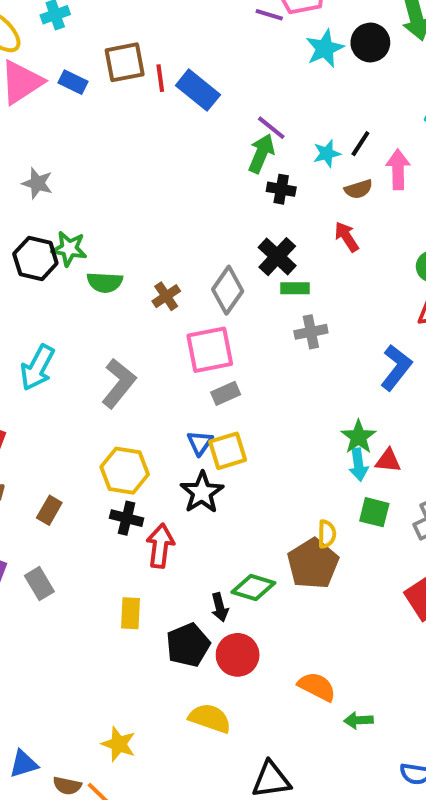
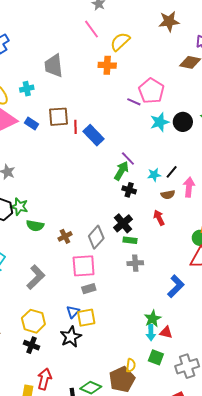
red arrow: (160, 546) -> (44, 379), moved

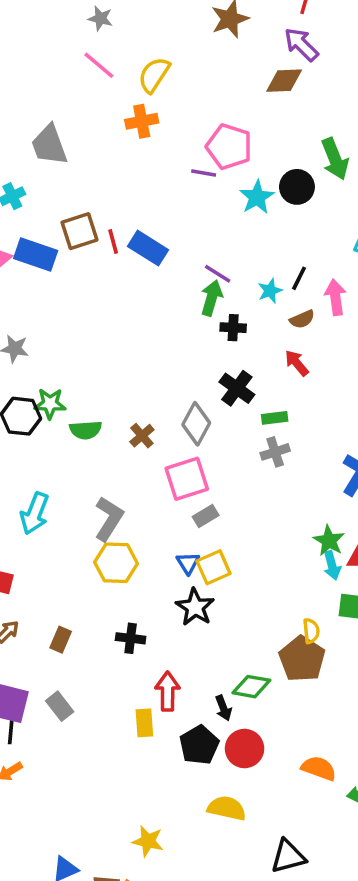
blue rectangle: (32, 123) -> (36, 254), size x1.6
green rectangle: (130, 240) -> (275, 418), moved
yellow hexagon: (33, 321) -> (116, 563), moved

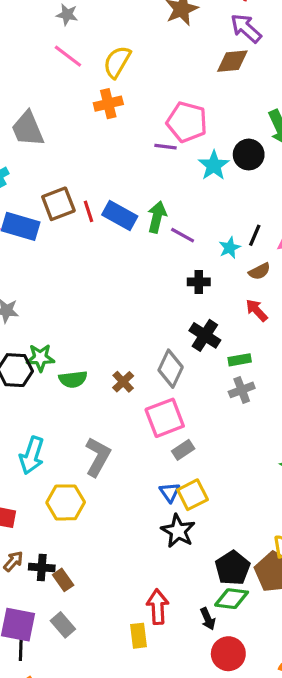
green arrow: (212, 298) -> (157, 217), moved
yellow hexagon: (116, 563) -> (66, 502), moved
black cross: (131, 638) -> (42, 568), moved
brown rectangle: (61, 640) -> (63, 580), moved, turned -55
black pentagon: (199, 745) -> (233, 568), moved

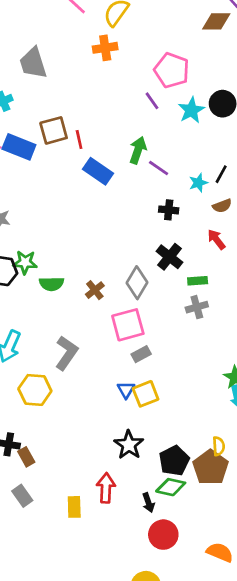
purple line: (165, 147) -> (152, 101), moved, turned 42
blue rectangle: (120, 216) -> (98, 171), moved
black star: (178, 531) -> (129, 445), moved
yellow rectangle: (139, 636) -> (74, 507), moved

